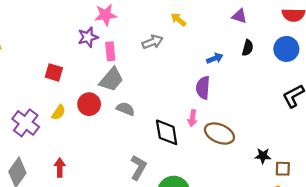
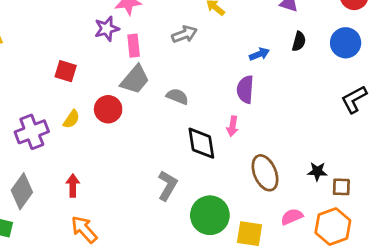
gray semicircle: (125, 109) -> (177, 97), moved
purple cross: (26, 123) -> (32, 132), turned 32
brown ellipse: (219, 133) -> (265, 173), moved, turned 44

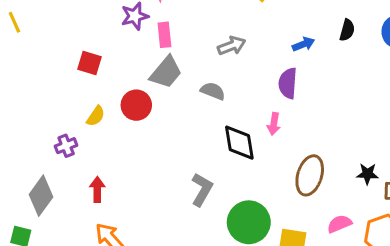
gray arrow: (184, 34) -> (232, 46), moved
purple cross: (32, 132) -> (66, 146), moved, size x0.6
brown ellipse: (265, 173) -> (310, 175), turned 40

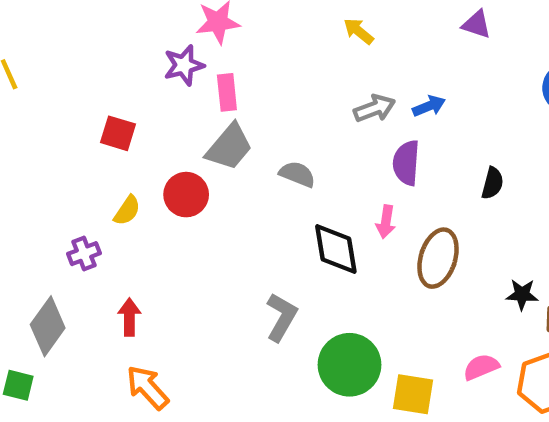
black semicircle: (347, 30) -> (492, 183), moved
gray arrow: (232, 46) -> (374, 108), moved
brown ellipse: (310, 175) -> (438, 258), moved

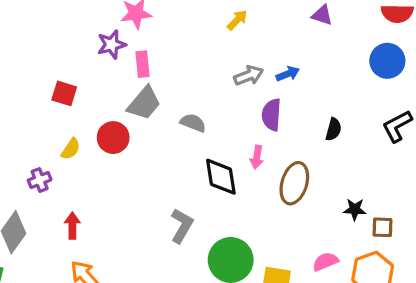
yellow arrow: (359, 31) -> (237, 20), turned 95

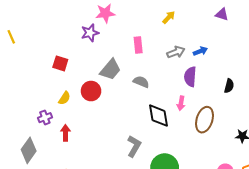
pink rectangle: (143, 64) -> (138, 45), moved
red arrow: (72, 226) -> (65, 133), moved

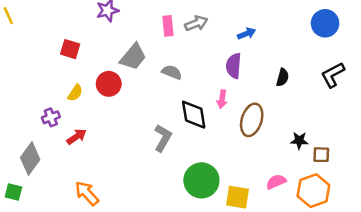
gray arrow: (176, 52) -> (196, 23), moved
red arrow: (65, 133) -> (77, 137), turned 56
gray L-shape: (134, 146) -> (163, 138), moved

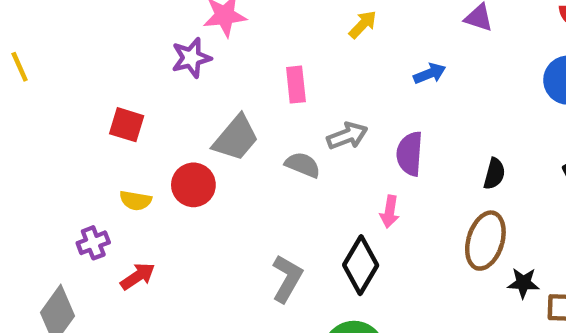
gray arrow: (196, 23) -> (347, 136), moved
blue arrow: (247, 34) -> (430, 73), moved
yellow semicircle: (75, 93) -> (135, 200), turned 66
black diamond: (194, 115) -> (361, 265), moved, turned 40
brown ellipse: (252, 120) -> (485, 241), moved

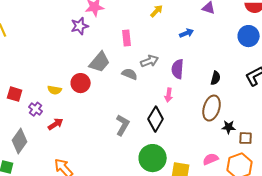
red square: (127, 125) -> (15, 94), moved
purple cross: (93, 243) -> (36, 109), turned -32

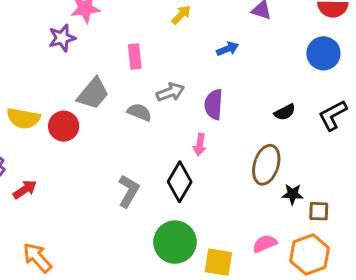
black semicircle: (216, 78) -> (285, 112), moved, turned 48
yellow semicircle: (55, 90) -> (23, 118), moved, size x1.5

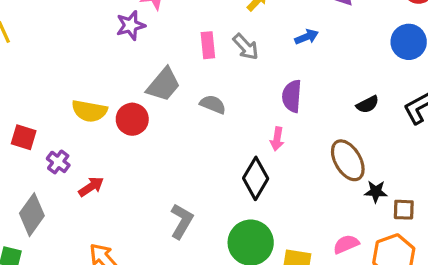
gray arrow: (170, 92) -> (246, 47), moved, turned 68
brown ellipse: (266, 165) -> (348, 160), turned -48
gray L-shape: (129, 191) -> (182, 221), moved

